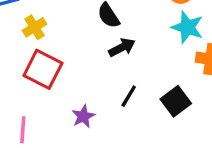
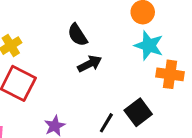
black line: (129, 96) -> (106, 123), moved

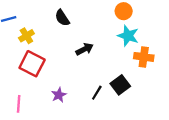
black semicircle: (77, 35) -> (62, 18), moved

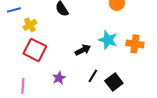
cyan star: (128, 36) -> (108, 40), moved
black arrow: (85, 49) -> (83, 50), moved
black square: (120, 85) -> (114, 82), moved

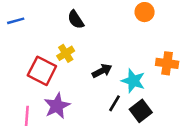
yellow cross: (30, 25) -> (66, 53), moved
cyan star: (108, 40) -> (133, 81), moved
purple star: (59, 78) -> (57, 106), moved, size x1.5

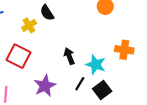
yellow cross: (66, 53) -> (29, 25), moved
black arrow: (102, 71) -> (69, 56), turned -84
purple star: (57, 106) -> (45, 86), moved

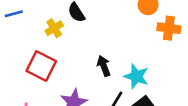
orange cross: (124, 50) -> (169, 28), moved

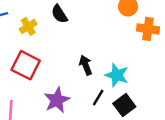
yellow cross: (54, 28) -> (28, 26), moved

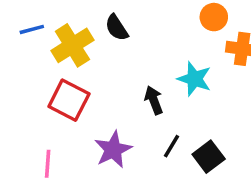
yellow cross: (28, 26) -> (72, 45), size x1.6
cyan star: (117, 75) -> (194, 79), moved

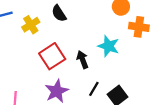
yellow cross: (72, 45) -> (31, 25), size x0.7
red square: (69, 100) -> (52, 56), moved, turned 30

